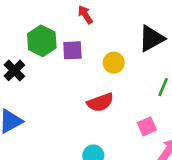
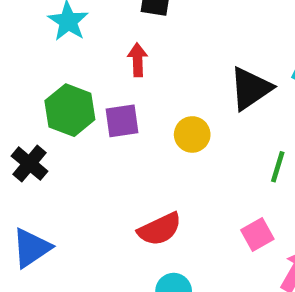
red arrow: (85, 15) -> (138, 60), turned 36
red semicircle: (100, 102) -> (160, 229), moved

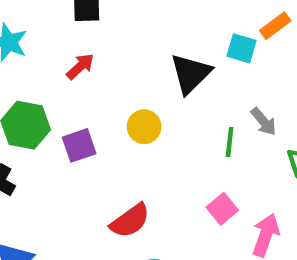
red arrow: (138, 60) -> (80, 66), turned 60
purple square: (122, 121) -> (79, 145), moved

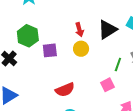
red arrow: (80, 66) -> (79, 30), moved, turned 104
pink square: (222, 209) -> (107, 85), moved

